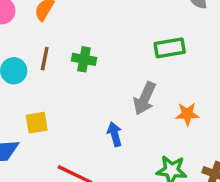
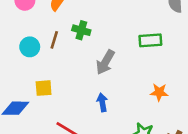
green cross: (84, 59) -> (81, 30), moved
gray arrow: (145, 98) -> (105, 62), moved

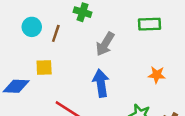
brown line: (54, 40) -> (56, 33), moved
blue arrow: (102, 102) -> (101, 83), size x1.5

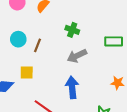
green cross: (83, 12) -> (72, 30), moved
gray arrow: (105, 44) -> (77, 56), turned 30

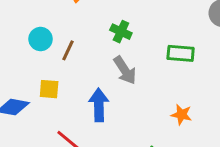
gray arrow: (77, 56) -> (125, 70), turned -102
blue arrow: (72, 87) -> (99, 105), moved

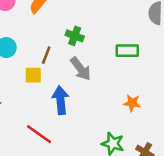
brown line: (68, 50) -> (46, 55), moved
yellow square: (49, 89) -> (33, 75), moved

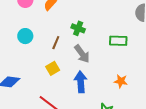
yellow square: (33, 75) -> (53, 68), moved, turned -32
blue arrow: (61, 100) -> (81, 82), moved

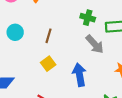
green cross: (78, 28) -> (88, 18), moved
gray arrow: (82, 54) -> (95, 44), moved

